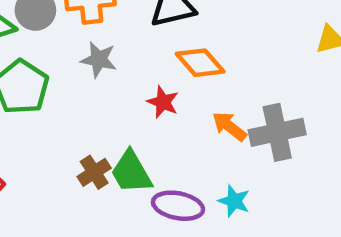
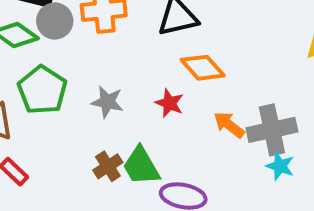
gray star: (99, 59) -> (107, 102), moved
cyan star: (234, 201) -> (280, 166), moved

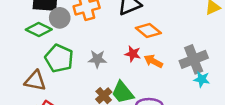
orange arrow: (229, 125) -> (153, 61), moved

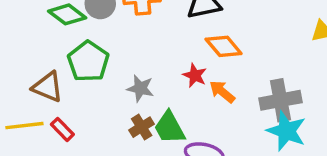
gray star: (97, 59) -> (140, 88), moved
cyan star: (202, 79) -> (286, 131), size x1.6

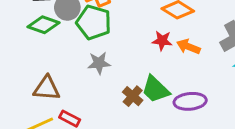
green pentagon: (88, 61) -> (94, 22), moved
gray star: (140, 88) -> (99, 63), moved

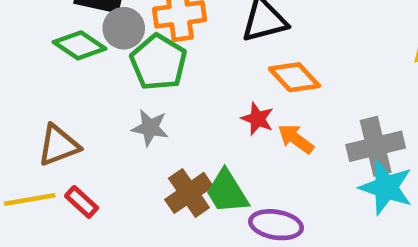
brown triangle: (47, 88) -> (58, 145), turned -40
brown cross: (133, 96) -> (189, 193), size x1.4

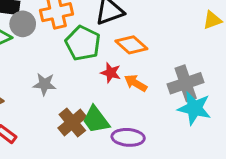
green pentagon: (158, 62) -> (83, 43), moved

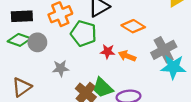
gray circle: (23, 24) -> (37, 42), moved
orange diamond: (131, 45) -> (133, 26), moved

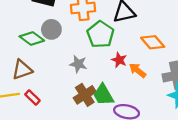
green diamond: (19, 40) -> (32, 39), moved
gray star: (61, 68) -> (78, 64), moved

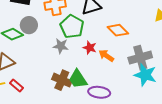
gray star: (78, 64) -> (61, 46), moved
brown cross: (85, 95) -> (62, 80), turned -30

